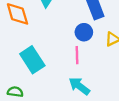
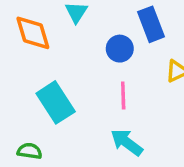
blue circle: (84, 32) -> (120, 49), moved

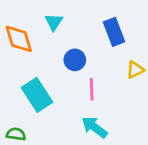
blue circle: (120, 49) -> (75, 60), moved

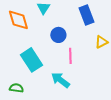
cyan arrow: (94, 127) -> (60, 80), moved

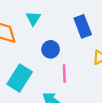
cyan rectangle: (31, 60) -> (20, 78), turned 65

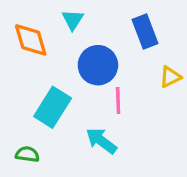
blue circle: (51, 49) -> (98, 65), size x1.5

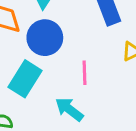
blue circle: (98, 65) -> (45, 38), moved

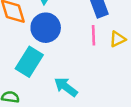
pink line: (84, 73) -> (94, 35), moved

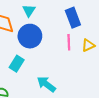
cyan rectangle: (29, 62) -> (17, 64), size x0.7

